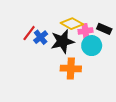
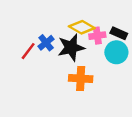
red line: (29, 33) -> (28, 51), moved
cyan circle: (92, 46) -> (116, 52), moved

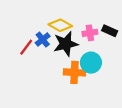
yellow diamond: (82, 27) -> (60, 25), moved
cyan circle: (116, 52) -> (91, 63), moved

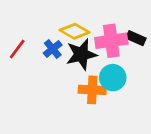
pink cross: (90, 33) -> (111, 41), size x1.6
red line: (26, 47) -> (17, 49), moved

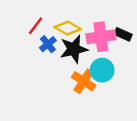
red line: (17, 49) -> (36, 26), moved
orange cross: (92, 90) -> (84, 81), turned 30

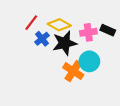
pink cross: (101, 37) -> (88, 32), size x0.7

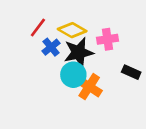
black rectangle: (108, 30) -> (131, 72), moved
cyan circle: (89, 61) -> (73, 75), moved

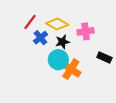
black star: (79, 52) -> (62, 42), size x0.6

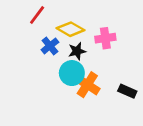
red line: (30, 22) -> (37, 15), moved
black rectangle: (104, 58) -> (127, 91), moved

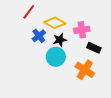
orange cross: (87, 85) -> (85, 70), moved
black rectangle: (127, 91) -> (94, 48), moved

